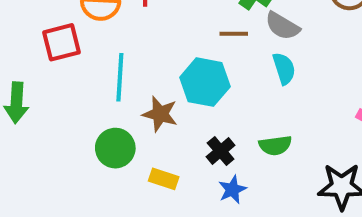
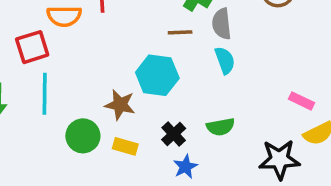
gray semicircle: (282, 26) -> (222, 24), turned 56
cyan line: (120, 77) -> (45, 94), moved
yellow rectangle: (164, 179) -> (125, 146), moved

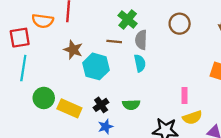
pink rectangle: (302, 101) -> (185, 96), turned 56
brown star: (120, 105) -> (73, 50), moved
yellow rectangle: (125, 146) -> (69, 108), size x1.5

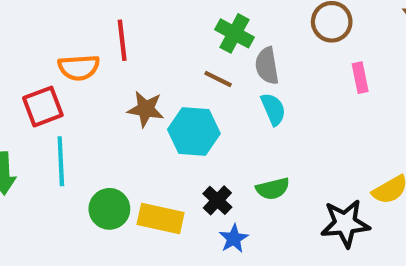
brown line: (114, 42) -> (218, 79), turned 32
pink rectangle: (185, 96) -> (360, 78), moved

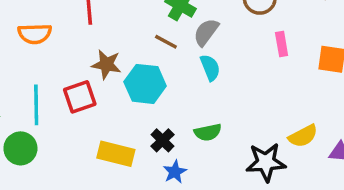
gray semicircle: (267, 66) -> (206, 32), turned 44
orange semicircle: (79, 67) -> (35, 34), moved
red square: (43, 107) -> (80, 97), moved
green circle: (109, 209) -> (20, 148), moved

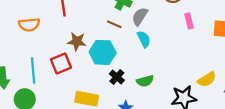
black cross: (163, 140) -> (117, 77), moved

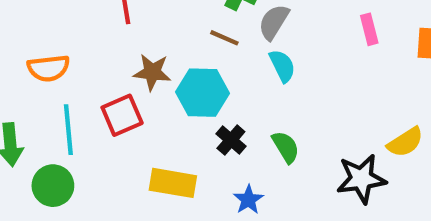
orange semicircle: (29, 25) -> (48, 68), moved
green semicircle: (145, 81) -> (286, 147), turned -105

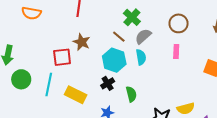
pink rectangle: (369, 29) -> (176, 51), moved
orange semicircle: (48, 68) -> (31, 13), moved
cyan hexagon: (202, 93) -> (114, 60), moved
cyan line: (68, 130) -> (49, 85), moved

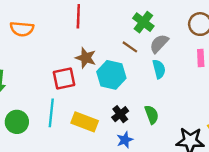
cyan hexagon: (114, 60) -> (111, 75), moved
green circle: (21, 79) -> (17, 122), moved
black cross: (108, 83) -> (120, 114), moved

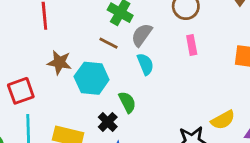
red square: (64, 78) -> (21, 91), moved
green semicircle: (152, 115) -> (127, 102), moved

